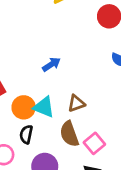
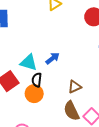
cyan triangle: (44, 107) -> (29, 62), moved
black semicircle: (26, 134) -> (37, 80), moved

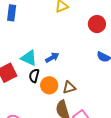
orange circle: (34, 94) -> (49, 85), moved

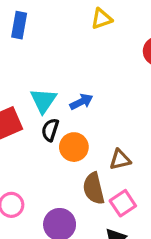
cyan triangle: (29, 58) -> (43, 101), turned 36
brown triangle: (69, 87) -> (120, 160), moved

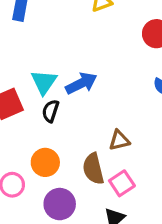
blue arrow: (81, 102) -> (81, 83), size x1.4
orange circle: (74, 147) -> (45, 162), moved

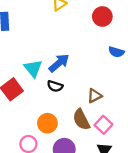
black semicircle: (51, 111) -> (55, 86), moved, turned -77

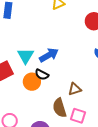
orange circle: (47, 123) -> (32, 82), moved
pink square: (103, 125) -> (78, 116), turned -35

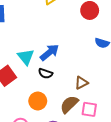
orange circle: (32, 82) -> (38, 101), moved
brown semicircle: (60, 108) -> (69, 104), turned 72

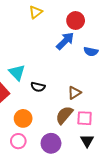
blue arrow: (49, 52) -> (65, 41), moved
orange circle: (38, 101) -> (23, 118), moved

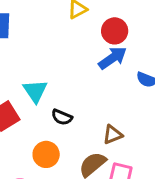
red circle: (76, 21) -> (115, 31), moved
orange circle: (23, 118) -> (46, 154), moved

